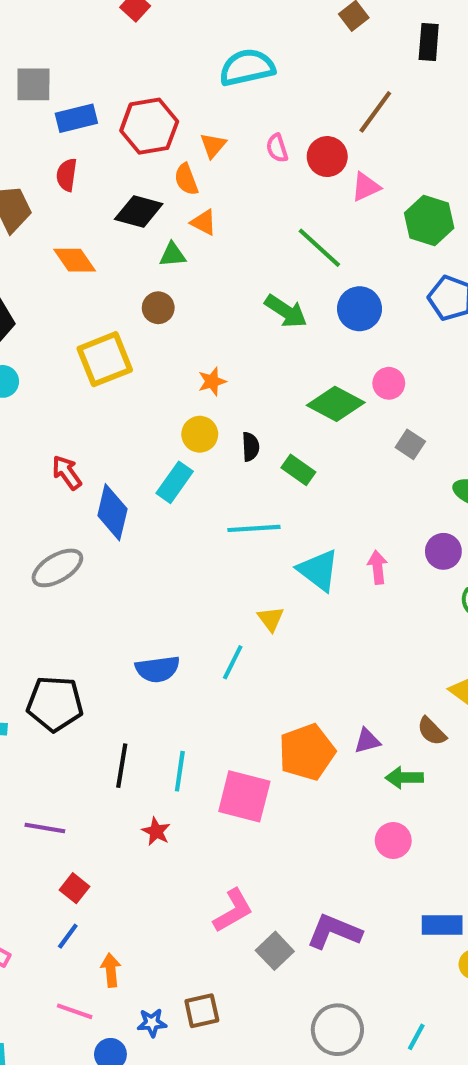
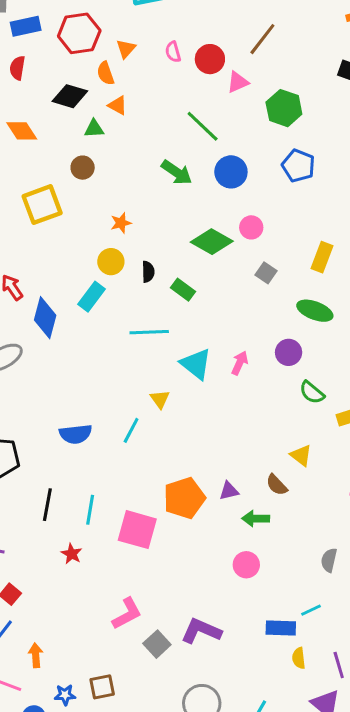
brown line: (375, 112) -> (262, 39), moved
pink arrow: (378, 567) -> (240, 363), turned 30

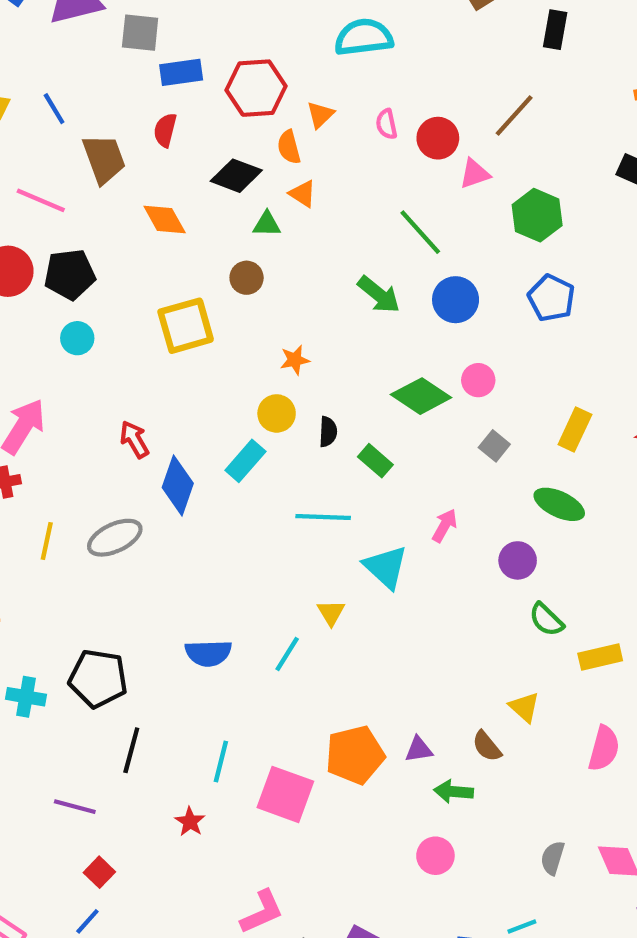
pink arrow: (240, 363) -> (445, 526), moved
black line: (47, 505) -> (131, 750), moved

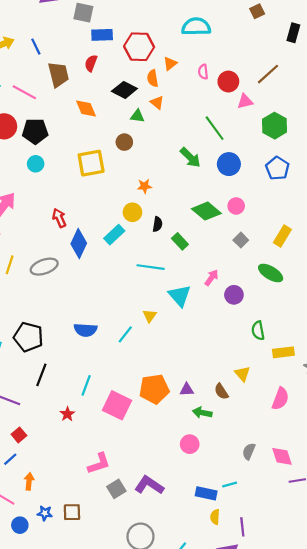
purple circle: (518, 560) -> (234, 295), moved
green semicircle: (546, 620) -> (258, 331), turned 30

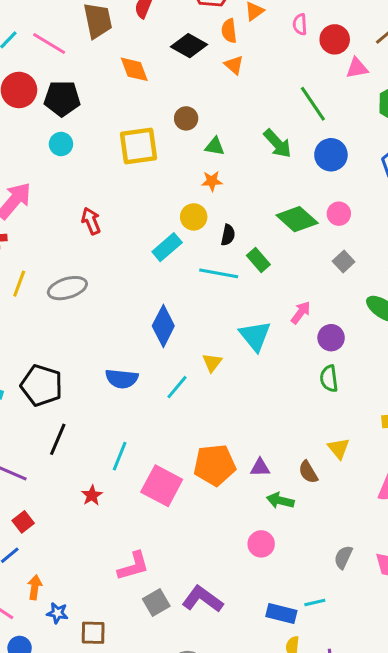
green triangle: (137, 116) -> (215, 146), moved
blue diamond: (79, 244) -> (163, 326), moved
cyan line: (151, 267) -> (219, 273), moved
green semicircle: (258, 331) -> (329, 379), moved
blue star: (45, 513) -> (57, 613), moved

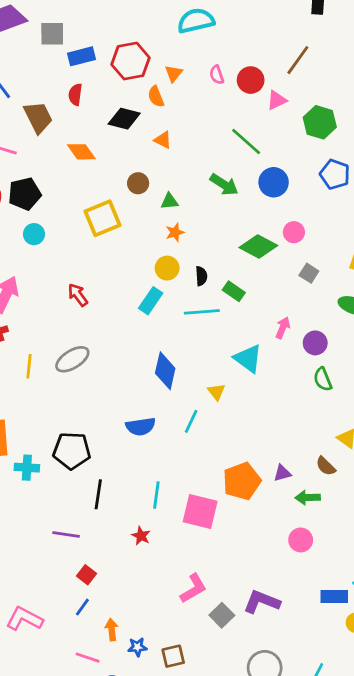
orange triangle: (234, 65) -> (163, 140), moved

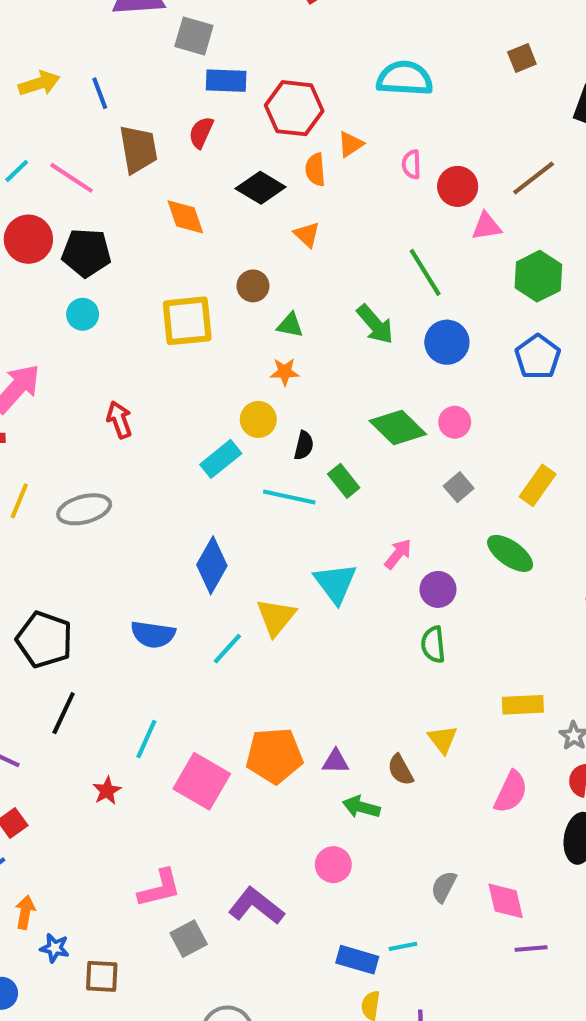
yellow triangle: (216, 392) -> (276, 617), size x1.5
purple L-shape: (262, 602) -> (256, 906), moved

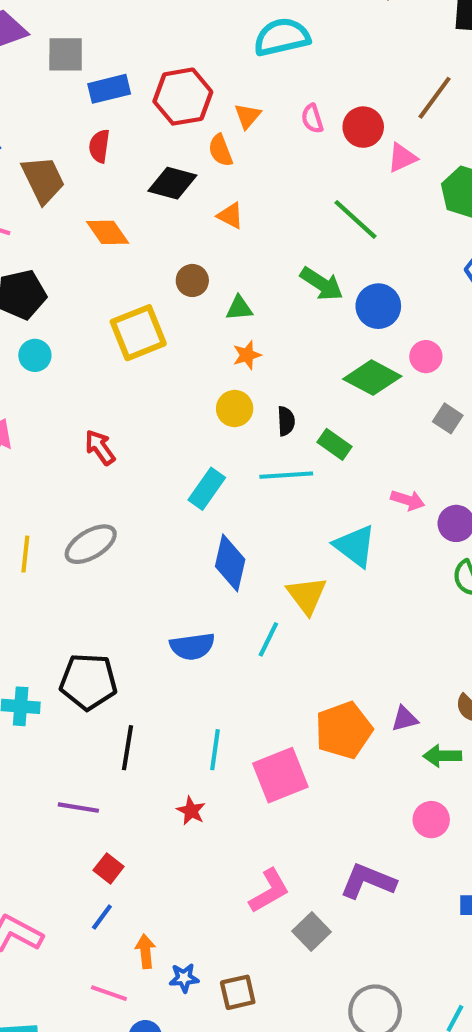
blue circle: (447, 342) -> (378, 306), moved
cyan rectangle: (221, 459) -> (207, 489), moved
pink arrow: (398, 554) -> (408, 500), turned 84
pink square: (202, 781) -> (280, 775), turned -36

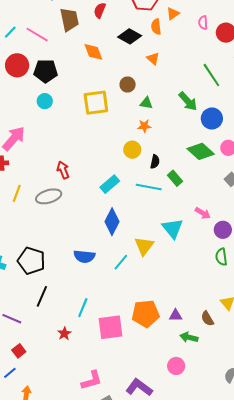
red arrow: (100, 447) -> (63, 170), moved

